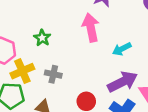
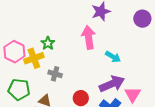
cyan arrow: (122, 49) -> (113, 57), turned -126
yellow cross: (22, 71) -> (34, 58), moved

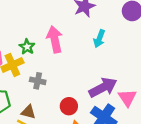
pink arrow: (89, 37) -> (55, 39), moved
cyan arrow: (113, 57) -> (99, 39), moved, turned 84

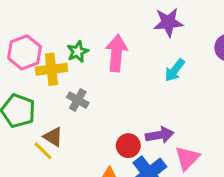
purple arrow: (103, 88) -> (160, 135), size x0.7
red circle: (69, 106) -> (128, 146), moved

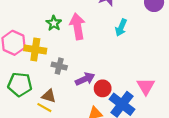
green star: (78, 52) -> (54, 23), moved
yellow cross: (51, 69) -> (35, 49), turned 30
purple arrow: (160, 135) -> (85, 79), moved

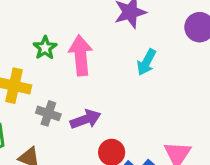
purple arrow: (85, 79) -> (86, 119), moved

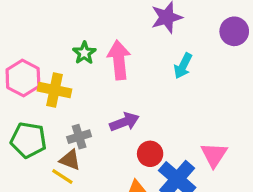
gray cross: (48, 113) -> (79, 137), moved, turned -35

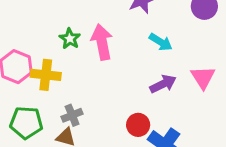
cyan arrow: (183, 66) -> (161, 42), turned -80
purple arrow: (124, 122) -> (163, 84), moved
pink triangle: (214, 155) -> (203, 77), moved

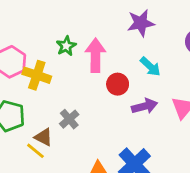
gray cross: (72, 115) -> (69, 119), moved, turned -30
red circle: (138, 125) -> (118, 84), moved

